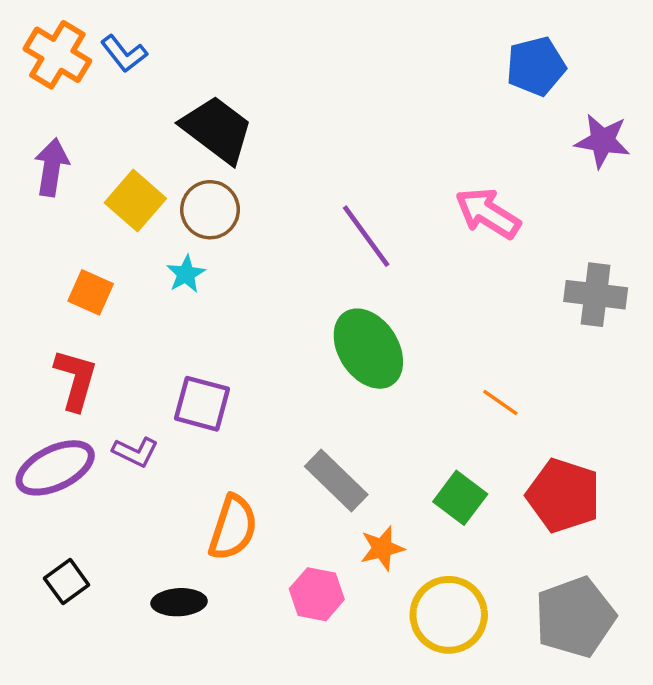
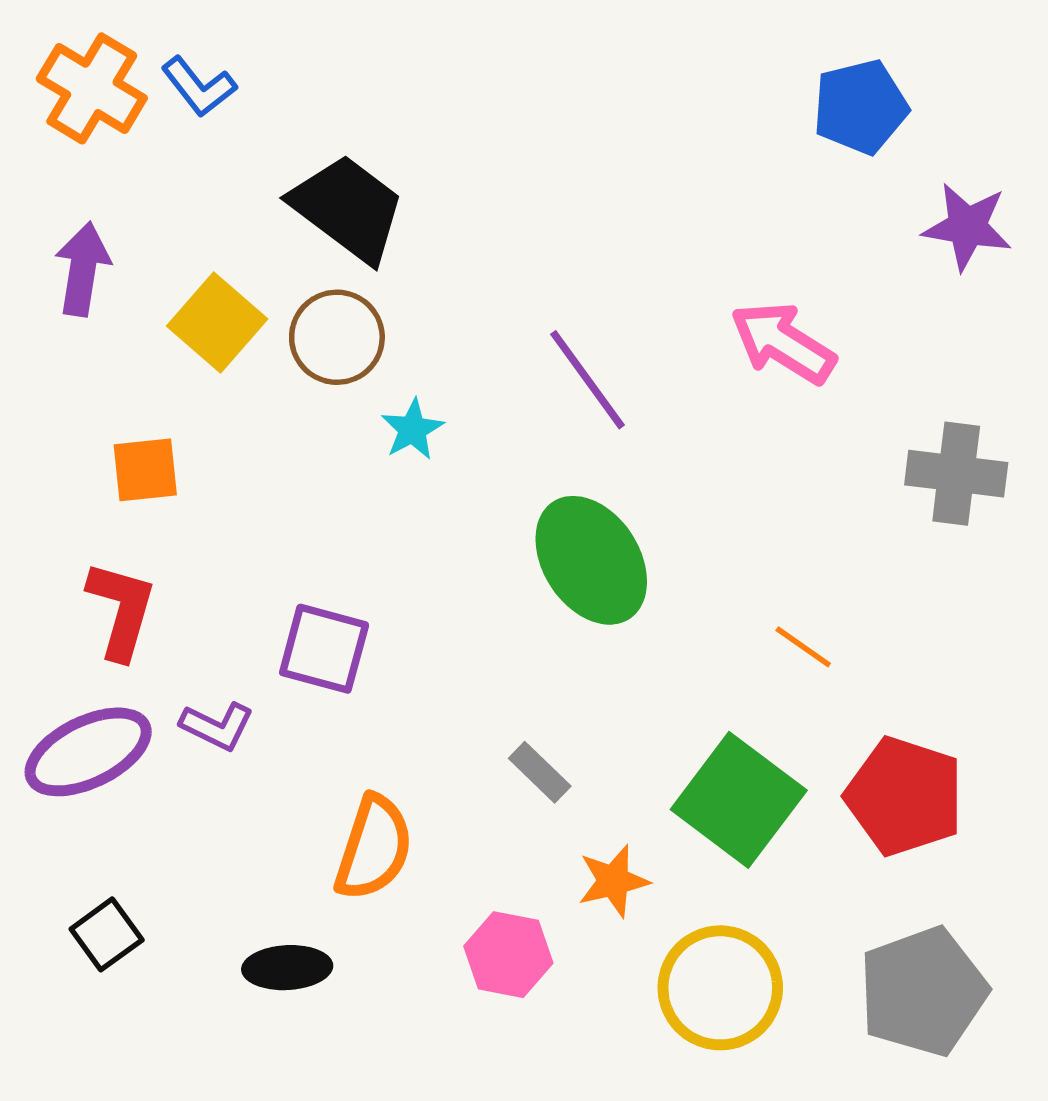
cyan star: (186, 274) -> (412, 429), moved
orange square: (91, 292) -> (145, 470), turned -30
gray rectangle: (336, 481) -> (540, 772), size x0.6
green square: (460, 498) -> (739, 800), size x1.5

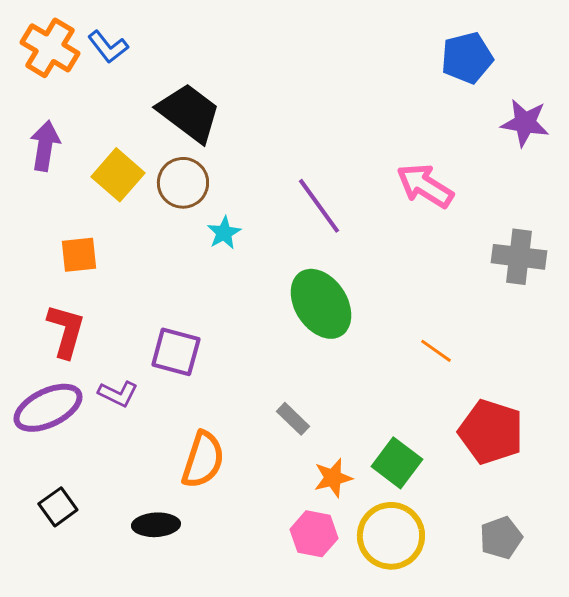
green square: (739, 800) -> (397, 463), moved, size x0.7
pink hexagon: (508, 955) -> (314, 534), moved
gray pentagon: (923, 992) -> (501, 538), size x0.6

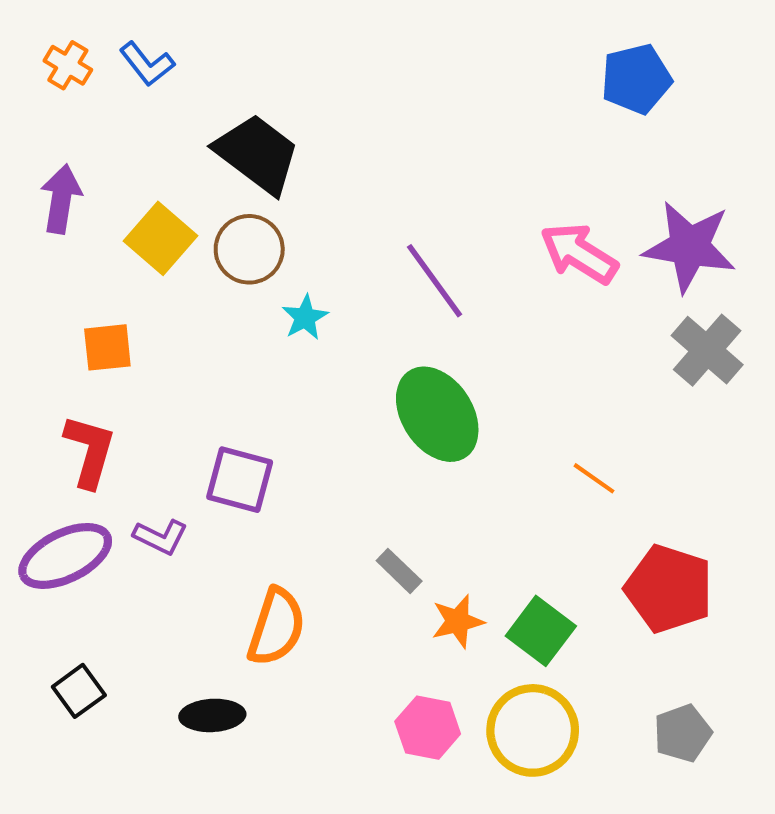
orange cross: (50, 48) -> (68, 65), size x0.6
purple star: (525, 123) -> (689, 247), moved, size x1.4
gray cross: (519, 257) -> (707, 350), turned 34
orange star: (333, 478) -> (458, 621), moved

